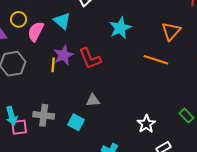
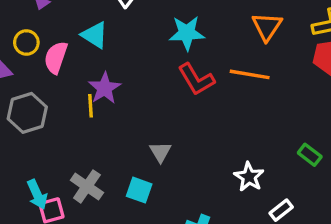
cyan star: (120, 28) -> (187, 33), turned 30
red L-shape: (90, 58) -> (196, 79), moved
gray triangle: (93, 100) -> (160, 152), turned -48
gray cross: (44, 115) -> (87, 186), turned 36

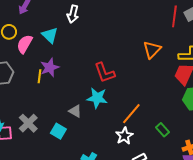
cyan star: (187, 33) -> (97, 98), moved
orange line: (250, 74) -> (131, 114), moved, turned -70
gray triangle: (160, 152) -> (75, 111), turned -40

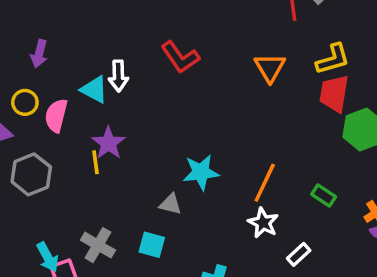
white arrow: (73, 14) -> (118, 76), moved
red L-shape: (104, 73) -> (180, 57), moved

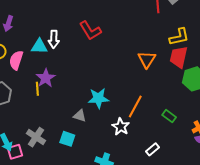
orange triangle: (270, 68) -> (147, 59), moved
cyan triangle: (94, 90) -> (39, 46), turned -30
white star: (263, 223) -> (121, 127), moved

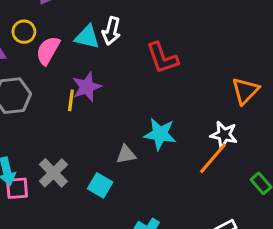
red L-shape: (90, 30) -> (162, 58), moved
gray triangle: (80, 116) -> (126, 154), turned -40
white star: (121, 127) -> (224, 135), moved, turned -30

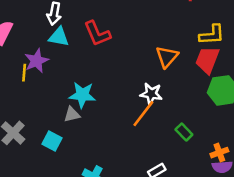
cyan triangle: (87, 37) -> (59, 37), moved
cyan star: (160, 134) -> (82, 95), moved

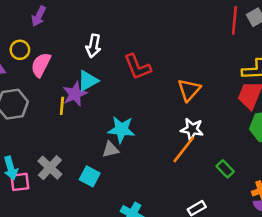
cyan triangle: (59, 37) -> (88, 81), moved, turned -40
orange triangle: (167, 57) -> (189, 90), moved

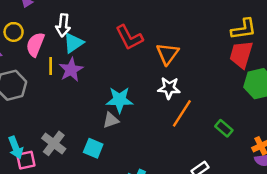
white arrow: (94, 46) -> (63, 25), moved
cyan triangle: (88, 81) -> (73, 43), moved
orange triangle: (189, 90) -> (167, 54), moved
yellow line: (62, 106) -> (51, 66), moved
white star: (192, 129) -> (169, 88), moved

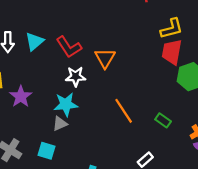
cyan triangle: (73, 43) -> (34, 41), moved
purple star: (71, 70) -> (21, 97), moved
white star: (169, 88) -> (76, 76), moved
orange line: (182, 113) -> (124, 111), turned -60

